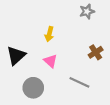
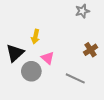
yellow arrow: (49, 34) -> (35, 37), moved
gray circle: (33, 88) -> (31, 71), moved

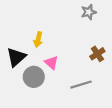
gray line: (75, 78) -> (81, 85), turned -42

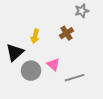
brown cross: (97, 54) -> (66, 33), moved
pink triangle: (51, 63) -> (53, 65), moved

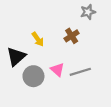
yellow arrow: (35, 36) -> (38, 39), turned -48
gray line: (75, 78) -> (80, 72), moved

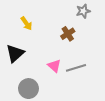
yellow arrow: (38, 39) -> (26, 23), moved
gray circle: (33, 76) -> (28, 89), moved

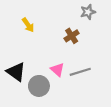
black triangle: (15, 53) -> (16, 72), moved, turned -42
gray circle: (28, 89) -> (39, 86), moved

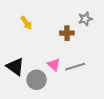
gray star: (88, 12) -> (85, 19), moved
brown cross: (72, 36) -> (67, 33), turned 32

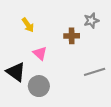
pink triangle: (54, 65) -> (40, 53), moved
gray line: (75, 67) -> (95, 72), moved

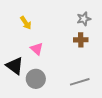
brown cross: (72, 36) -> (81, 40), moved
gray line: (95, 72) -> (80, 82), moved

